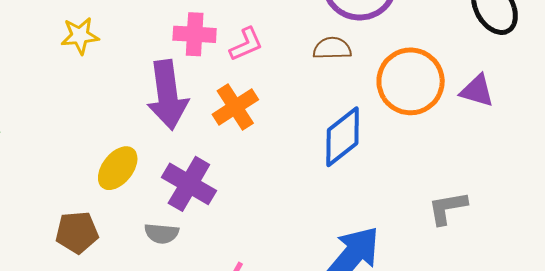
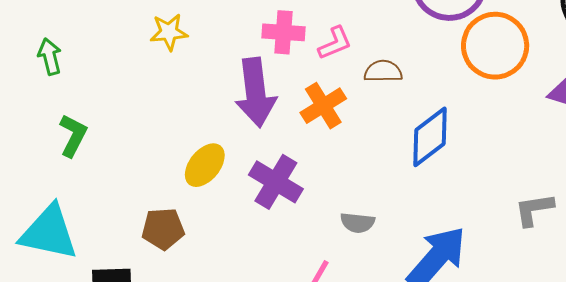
brown semicircle: (332, 48) -> (383, 71), moved
orange circle: (411, 81) -> (495, 46), moved
gray semicircle: (162, 233) -> (357, 223), moved

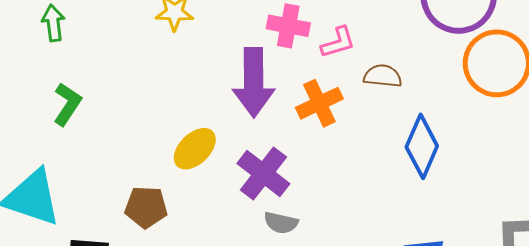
blue diamond: (430, 137) -> (422, 146), turned -36
gray semicircle: (357, 223) -> (281, 223), moved

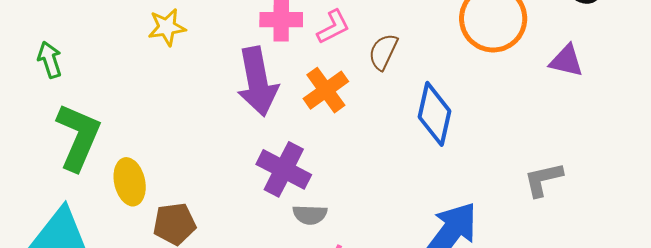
brown semicircle: (383, 76) -> (383, 52), turned -60
green L-shape: (67, 104) -> (78, 137), size x1.6
yellow ellipse: (195, 149) -> (130, 182), moved, turned -48

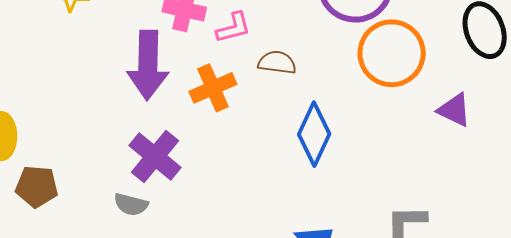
brown semicircle: (383, 52) -> (277, 63), turned 60
gray semicircle: (310, 215) -> (131, 205), moved

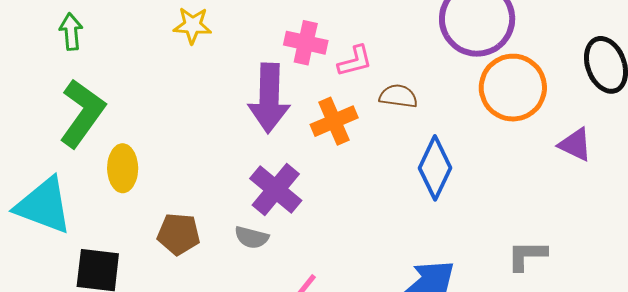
brown pentagon: (37, 187) -> (179, 234), moved

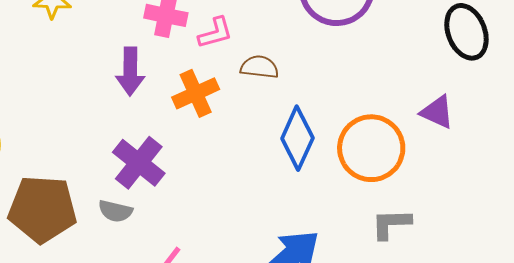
orange circle: (513, 88) -> (371, 148), moved
purple arrow: (269, 98) -> (130, 71), size x0.7
brown pentagon: (179, 234) -> (42, 209), size x1.6

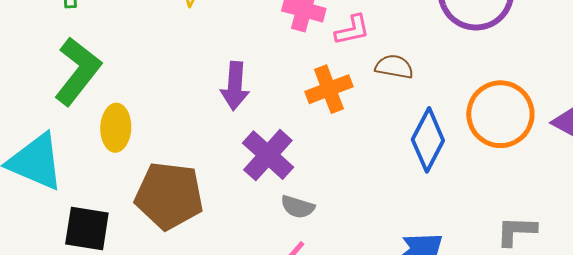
purple arrow: (130, 71) -> (235, 86), moved
orange circle: (371, 148) -> (500, 114), moved
gray semicircle: (115, 211) -> (298, 207), moved

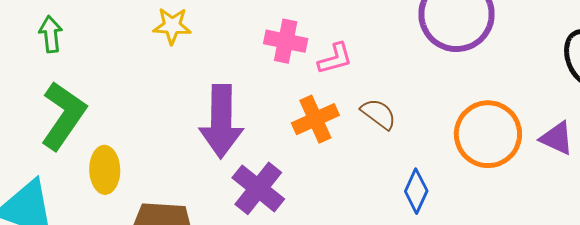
brown semicircle: (394, 67) -> (379, 114), moved, turned 30
purple arrow: (235, 86) -> (221, 121), size x1.5
blue diamond: (428, 140) -> (416, 191), moved, size x0.7

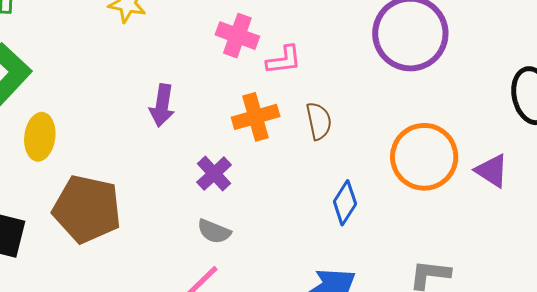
brown semicircle: (379, 114) -> (319, 121), turned 33
purple arrow: (221, 121) -> (162, 105), size x0.6
purple cross: (258, 188) -> (214, 174), moved, size x0.7

